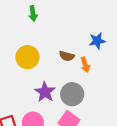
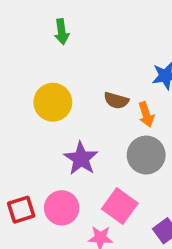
gray circle: (72, 94) -> (146, 155), moved

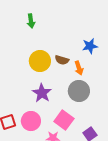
yellow circle: (53, 102) -> (40, 61), moved

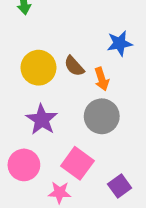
brown semicircle: (62, 60) -> (74, 66), turned 32

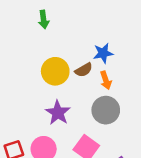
blue star: (120, 43) -> (103, 53), moved
brown semicircle: (74, 66) -> (84, 70), turned -78

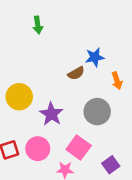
yellow circle: (55, 71) -> (19, 97), moved
orange arrow: (106, 80) -> (117, 81), moved

